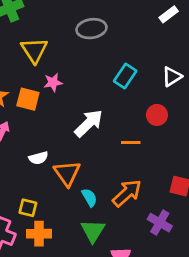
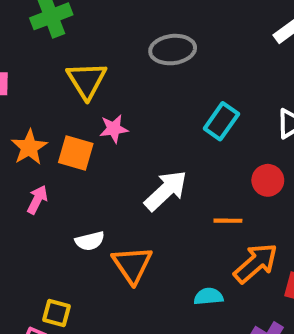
orange arrow: (127, 193) -> (256, 263), moved
cyan semicircle: (89, 198) -> (209, 296), moved, turned -66
yellow square: (28, 208) -> (56, 313), moved

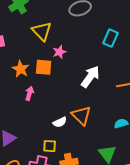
white semicircle: (90, 241) -> (60, 122), moved

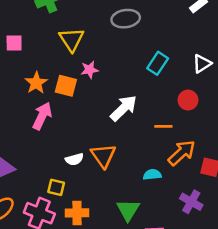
pink arrow: (29, 93) -> (42, 116), size x1.5

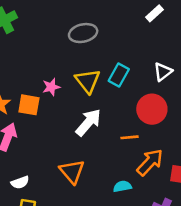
yellow triangle: (72, 39) -> (88, 81), moved
red circle: (188, 100) -> (152, 109), size x1.5
white semicircle: (74, 159) -> (20, 182), moved

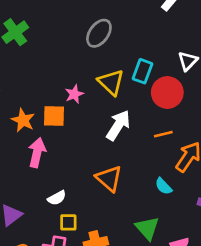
gray ellipse: (83, 33) -> (99, 33), turned -32
red circle: (152, 109) -> (167, 93), moved
cyan semicircle: (122, 186) -> (164, 186), turned -114

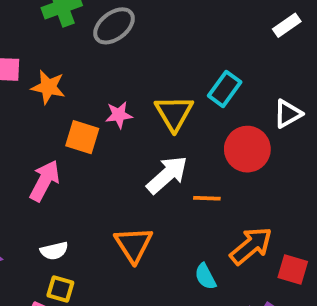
gray ellipse: (99, 33) -> (114, 26), moved
cyan rectangle: (142, 71) -> (225, 89), moved
orange star: (23, 120) -> (48, 87), moved, turned -30
orange line: (163, 134) -> (207, 198), moved

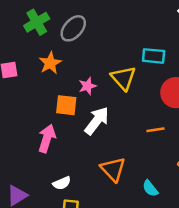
orange star: (48, 87) -> (50, 63), moved, turned -30
cyan rectangle: (225, 89) -> (154, 56), turned 70
white arrow: (167, 175) -> (97, 121), moved
cyan semicircle: (205, 277) -> (150, 188), moved

